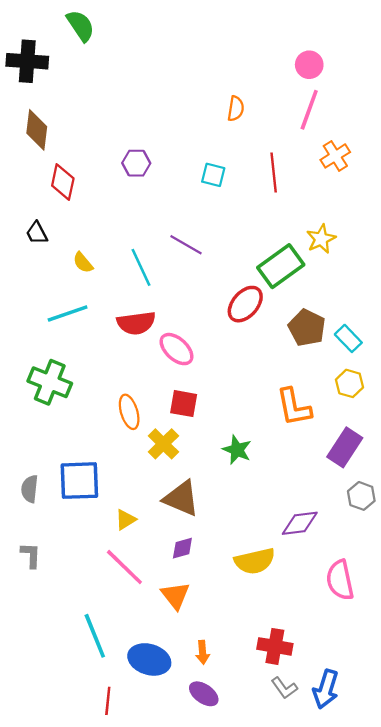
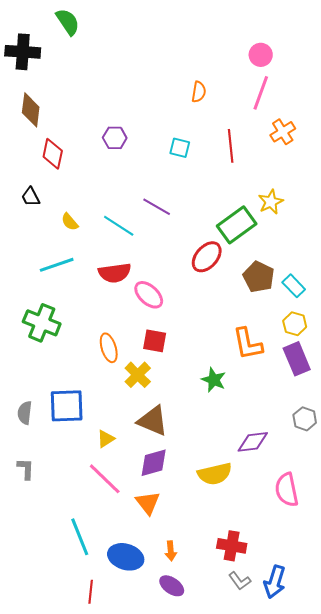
cyan line: (141, 267) -> (119, 226), turned -32
purple rectangle: (345, 447) -> (297, 359), moved, turned -56
green star: (237, 450) -> (214, 380), moved
purple diamond: (182, 548) -> (154, 463), size x1.5

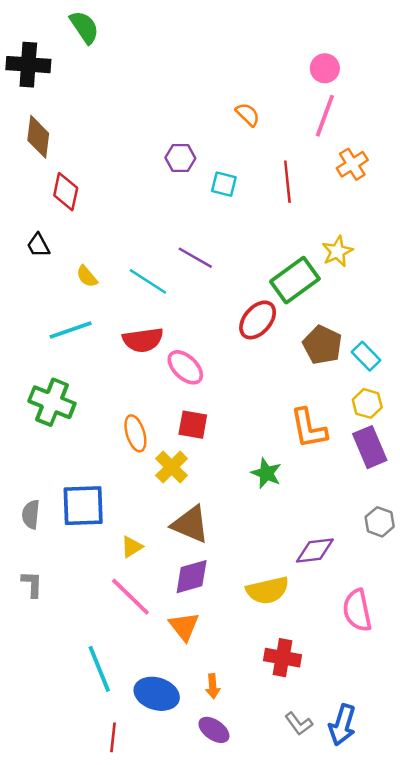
orange semicircle: (199, 92) -> (248, 114), turned -55
purple hexagon: (115, 138) -> (180, 158), moved
red cross: (232, 546) -> (282, 658), moved

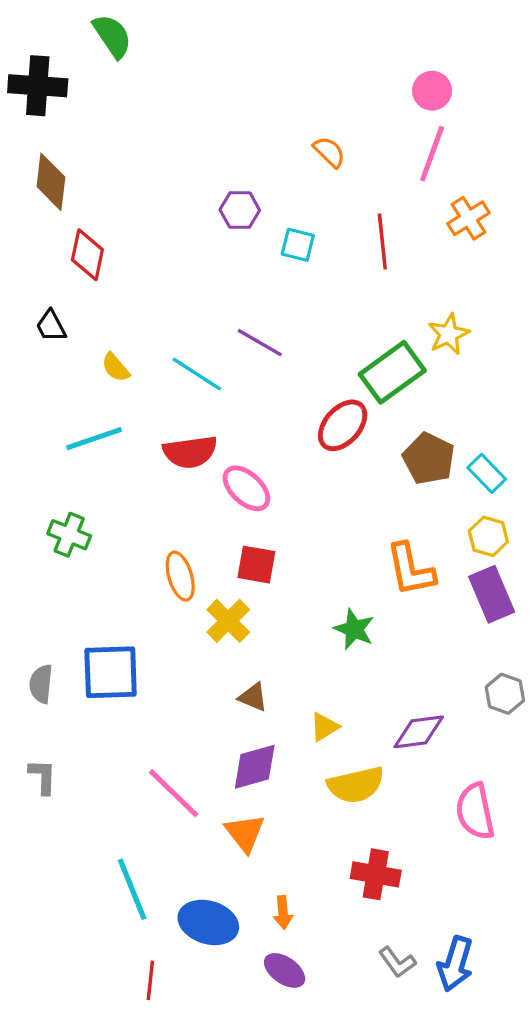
green cross: (52, 402) -> (69, 535), size x0.7
brown triangle: (190, 524) -> (253, 697), size x0.6
yellow triangle: (132, 547) -> (324, 727), moved

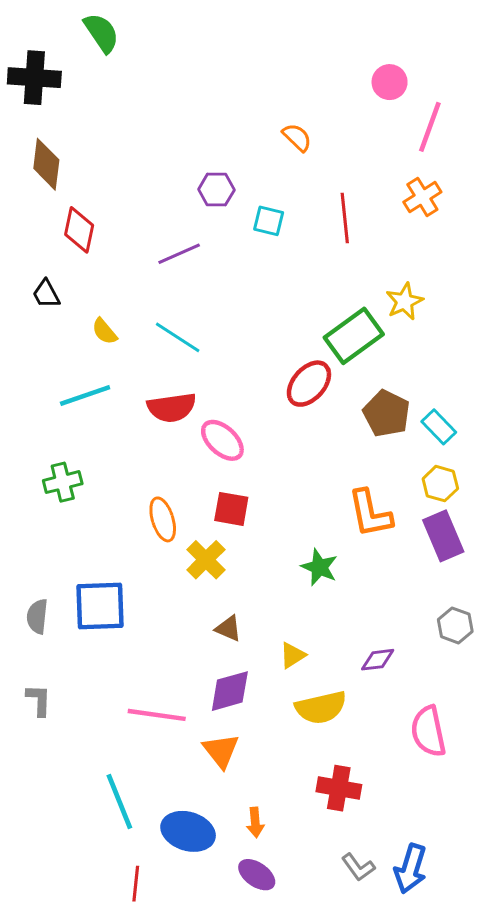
pink line: (432, 154) -> (430, 127), moved
purple line: (260, 343) -> (179, 254), moved, turned -54
green cross: (69, 535) -> (63, 482), turned -36
purple diamond: (419, 732) -> (378, 660), size x0.7
pink line: (174, 793) -> (157, 715), turned -36

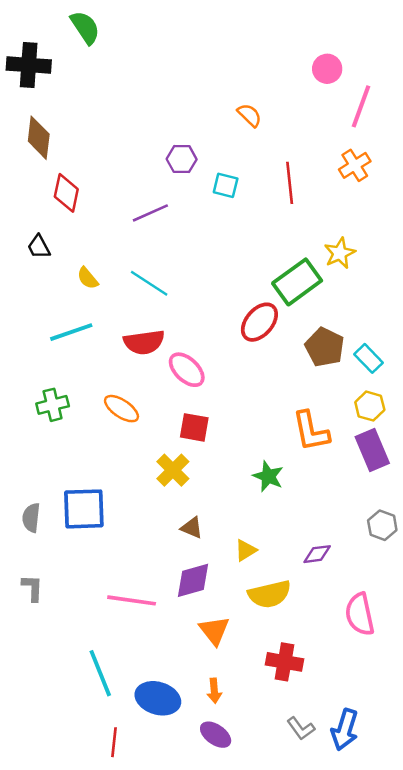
orange ellipse: (163, 519) -> (121, 409), moved, turned -39
orange triangle: (221, 751) -> (214, 631), moved

